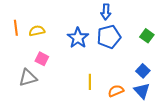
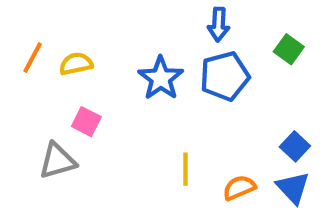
orange line: (16, 28) -> (33, 58), turned 35
green square: (147, 36) -> (289, 49), moved

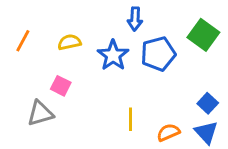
blue arrow: (219, 25) -> (135, 19), moved
green square: (289, 49) -> (203, 35), size x1.5
yellow semicircle: (76, 64) -> (69, 42), moved

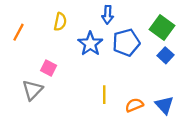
yellow semicircle: (69, 42) -> (60, 22), moved, turned 114
blue square: (208, 103) -> (166, 55), moved
gray triangle: (40, 113) -> (32, 90), turned -30

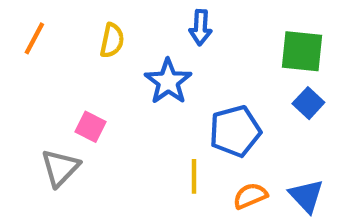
green square: (162, 28) -> (302, 51), turned -30
orange line: (19, 32) -> (34, 38), moved
blue pentagon: (126, 43) -> (235, 131), moved

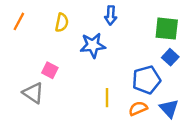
blue star: (168, 81) -> (93, 45), turned 30
blue pentagon: (235, 131) -> (146, 80), moved
gray triangle: (60, 168) -> (33, 93), turned -40

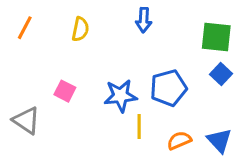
blue star: (93, 45) -> (121, 96), moved
blue pentagon: (146, 80) -> (168, 88), moved
gray triangle: (33, 93) -> (26, 120), moved

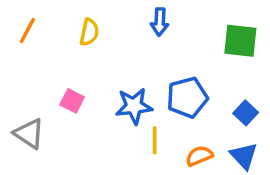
blue square: (221, 74) -> (246, 113), moved

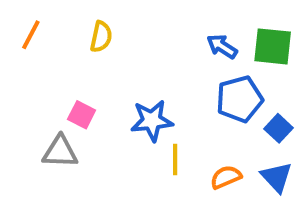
blue arrow: (160, 22) -> (222, 46), moved, turned 120
blue pentagon: (187, 97) -> (240, 99), moved
gray triangle: (29, 134) -> (60, 152), moved, turned -32

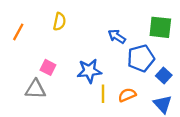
orange line: (31, 35) -> (18, 32), moved
blue arrow: (222, 46) -> (117, 36), moved
orange semicircle: (226, 177) -> (127, 95), moved

